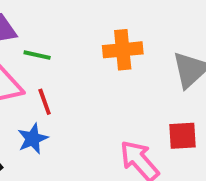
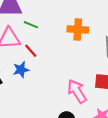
red line: (45, 102) -> (31, 51), turned -32

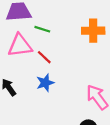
blue star: (21, 70) -> (45, 83), moved

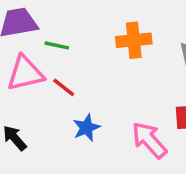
blue star: (45, 83) -> (86, 128), moved

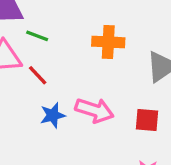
pink arrow: (149, 140) -> (94, 110), moved, turned 141

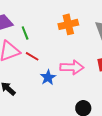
green line: (37, 36) -> (25, 33), turned 64

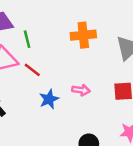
pink arrow: (72, 67) -> (81, 90), size x0.6

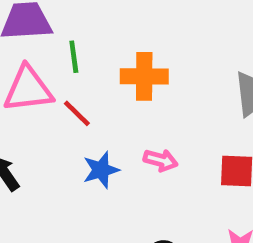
orange cross: (83, 35) -> (144, 76), moved

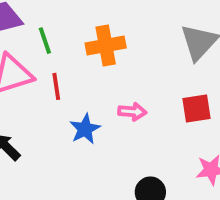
red line: (77, 113) -> (56, 86), turned 48

